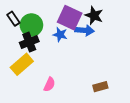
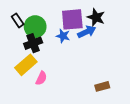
purple square: (70, 18) -> (72, 19), turned -30
blue arrow: (84, 30) -> (87, 32), turned -30
pink semicircle: (49, 84) -> (41, 78), moved

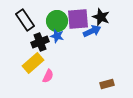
black rectangle: (18, 20) -> (25, 20), size x1.5
green circle: (35, 27) -> (57, 21), moved
blue star: (63, 36) -> (57, 36), moved

